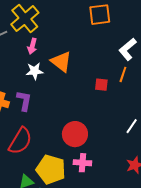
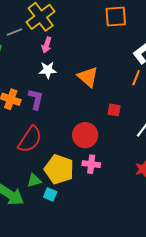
orange triangle: (61, 62) -> (88, 77), moved
red square: (101, 85) -> (114, 110), moved

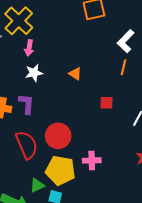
orange triangle: (88, 77) -> (75, 74), size x0.6
red circle: (85, 135) -> (58, 136), moved
red semicircle: (30, 139) -> (27, 145), turned -48

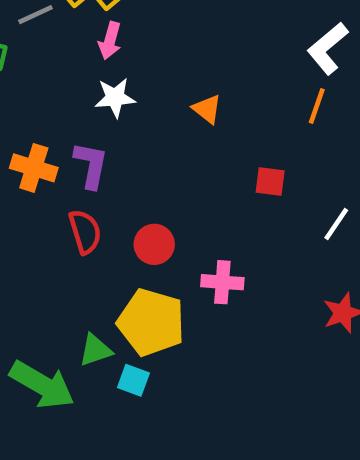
red circle: (58, 136) -> (154, 244), size x0.7
red semicircle: (27, 145) -> (85, 232), moved, size x0.7
pink cross: (92, 160) -> (222, 282), moved

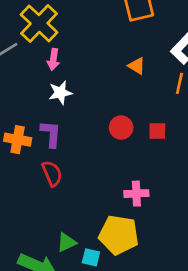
orange triangle: (207, 109) -> (137, 66), moved
red circle: (154, 244) -> (121, 128), moved
yellow pentagon: (151, 322) -> (119, 235), moved

